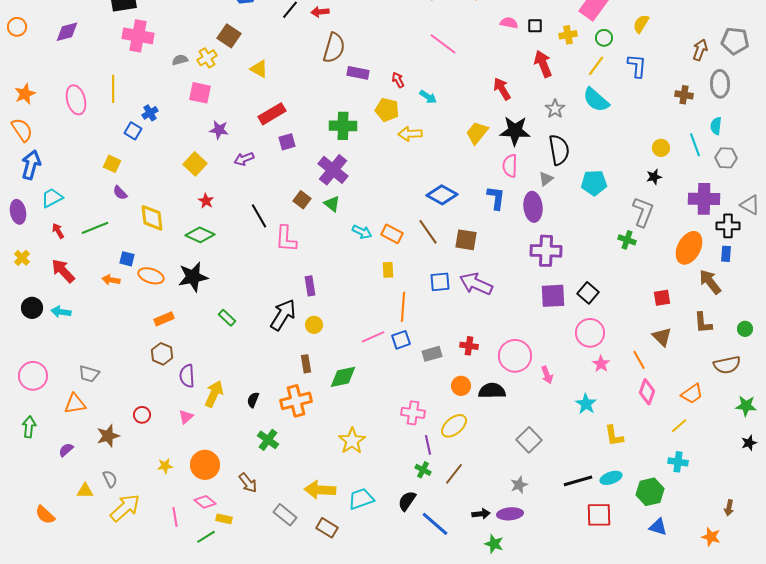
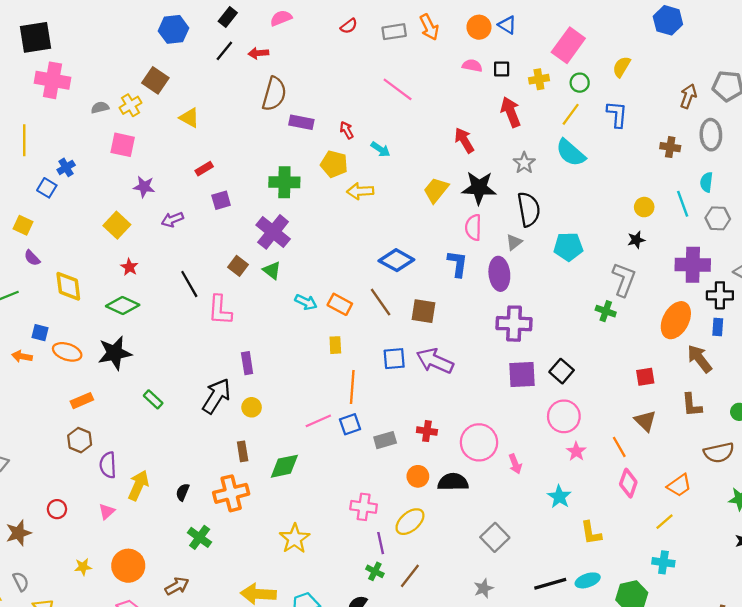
red rectangle: (272, 114) -> (204, 169), size x0.6
brown arrow: (248, 483) -> (177, 586), turned -80

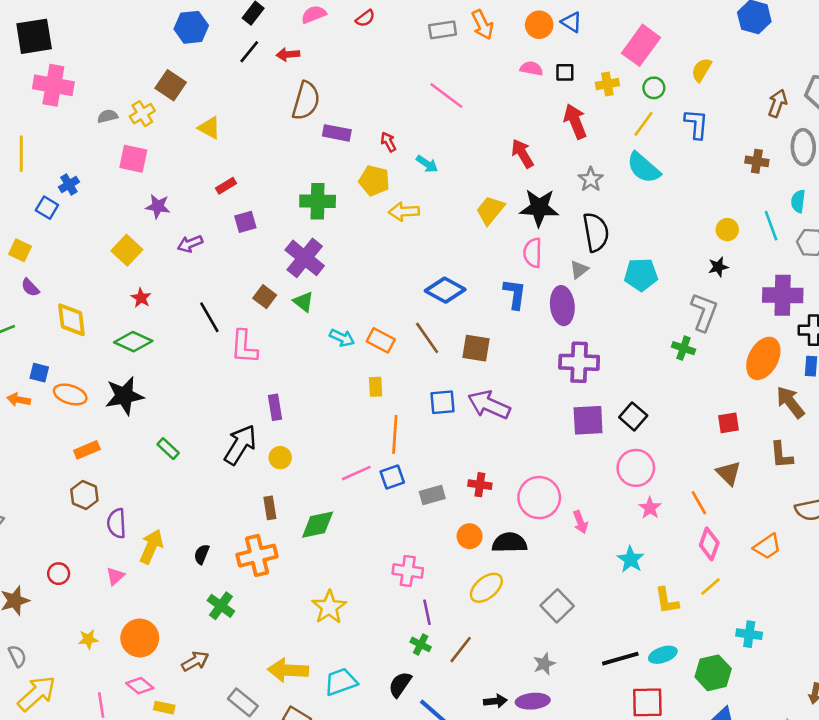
red semicircle: (349, 26) -> (365, 18), moved
yellow ellipse: (410, 522) -> (486, 588), moved
yellow line: (665, 522) -> (711, 586), moved

